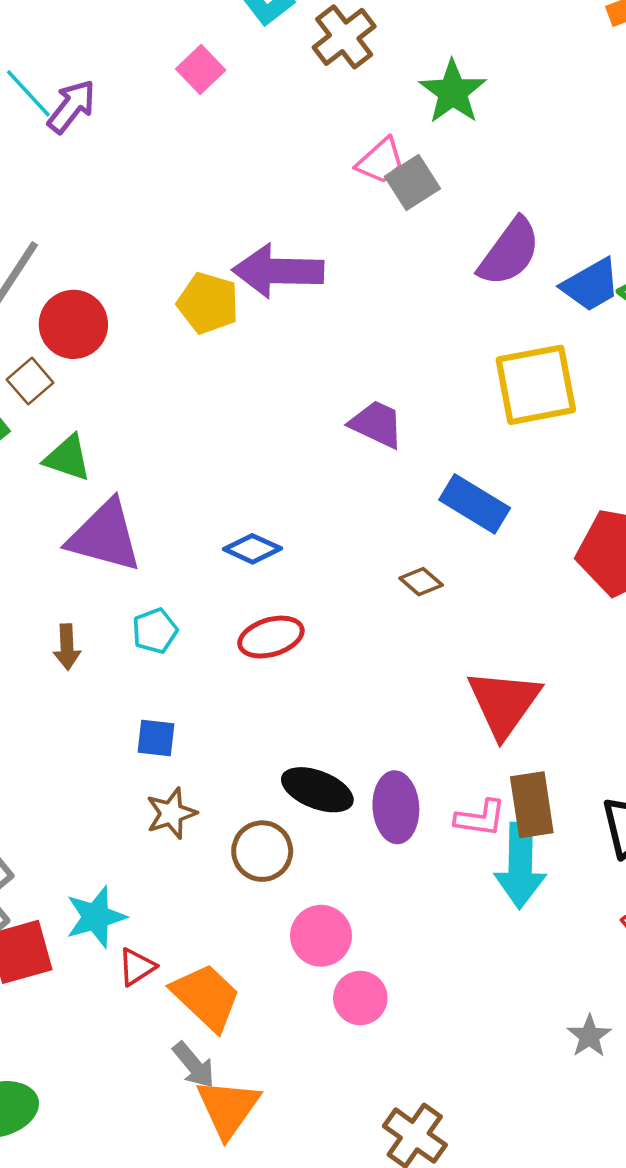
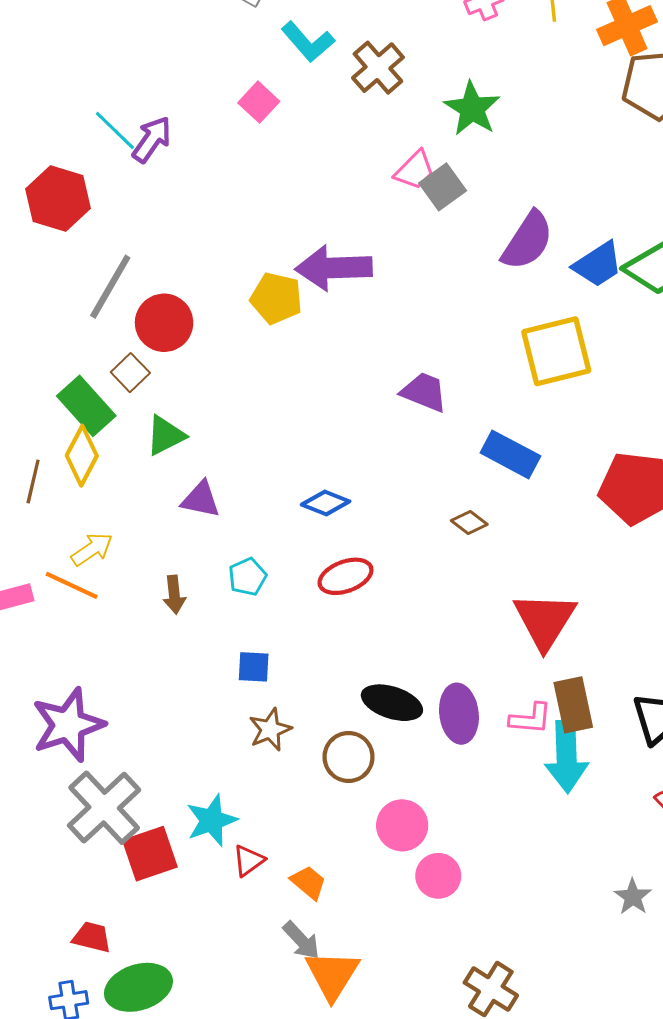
green triangle: (68, 458) -> (166, 435), turned -42
purple triangle: (105, 536) -> (201, 499), size x0.6
orange trapezoid: (206, 997) -> (308, 882), size x0.6

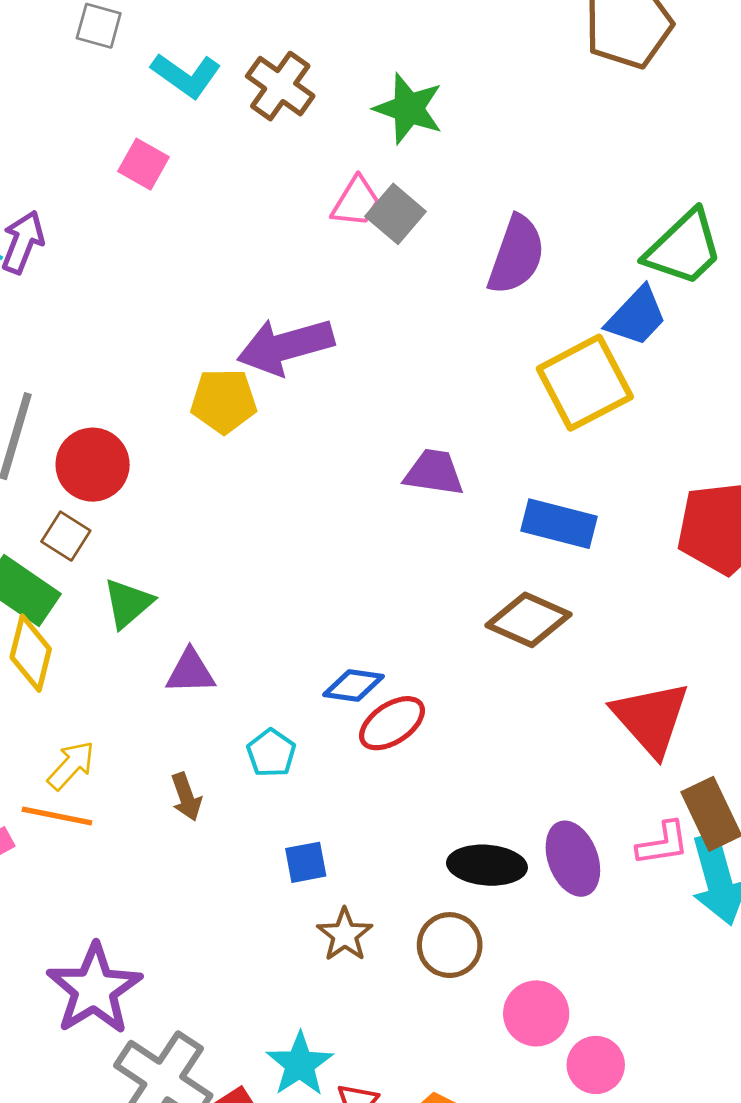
blue trapezoid: (598, 264) -> (636, 316), moved
blue diamond: (326, 503) -> (354, 686), moved
brown diamond: (469, 522) -> (528, 620), size x1.8

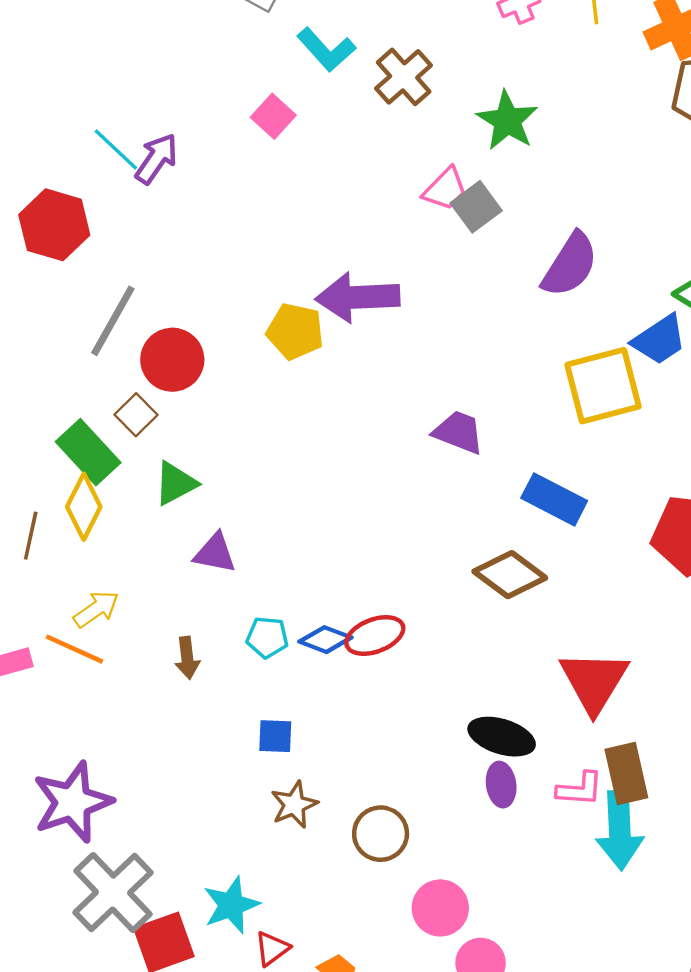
blue diamond: (354, 686) -> (325, 640), moved
cyan pentagon: (271, 753) -> (267, 637), turned 30
purple ellipse: (573, 859) -> (501, 785), size x0.7
black ellipse: (487, 865) -> (502, 737), moved

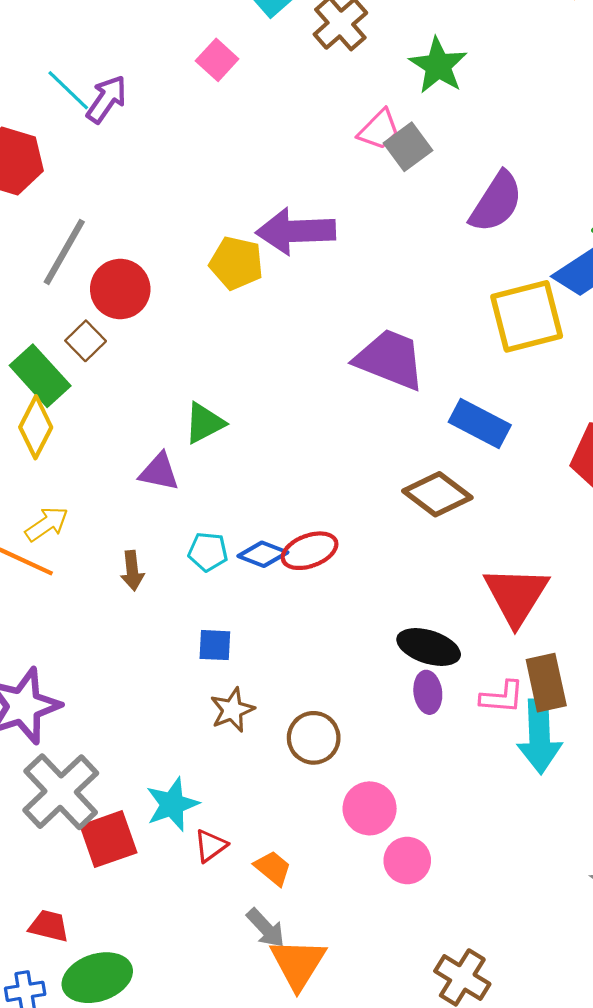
purple trapezoid: (459, 432) -> (390, 359), size x1.5
green triangle: (175, 483) -> (204, 423), moved

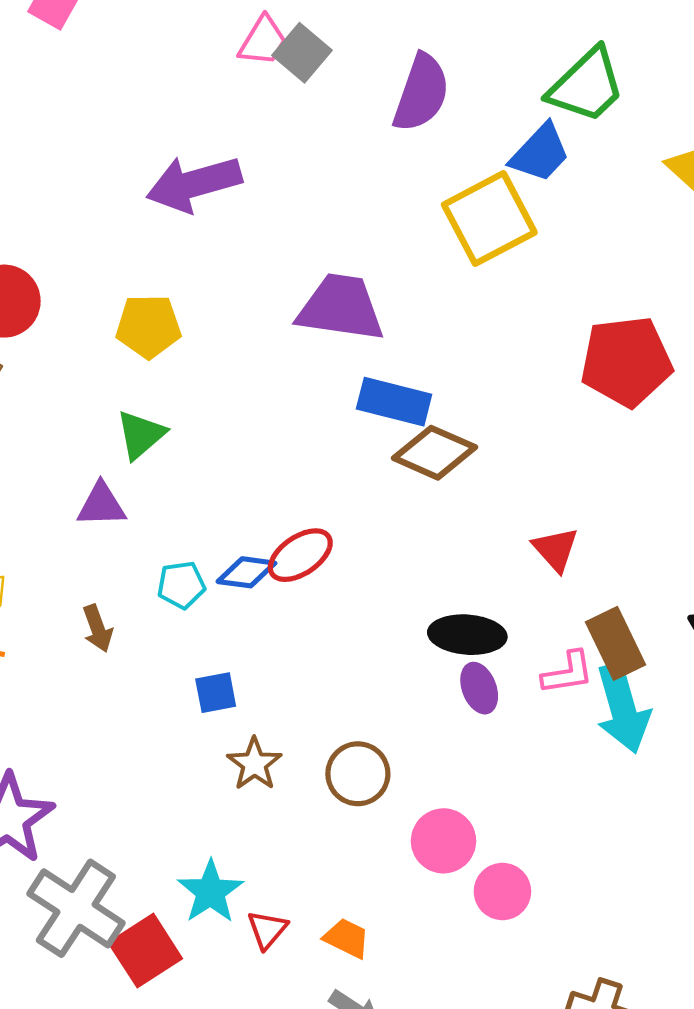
yellow pentagon: (236, 263) -> (148, 326), moved
blue rectangle: (480, 424) -> (394, 402), moved
red triangle: (516, 595) -> (556, 549), size x0.6

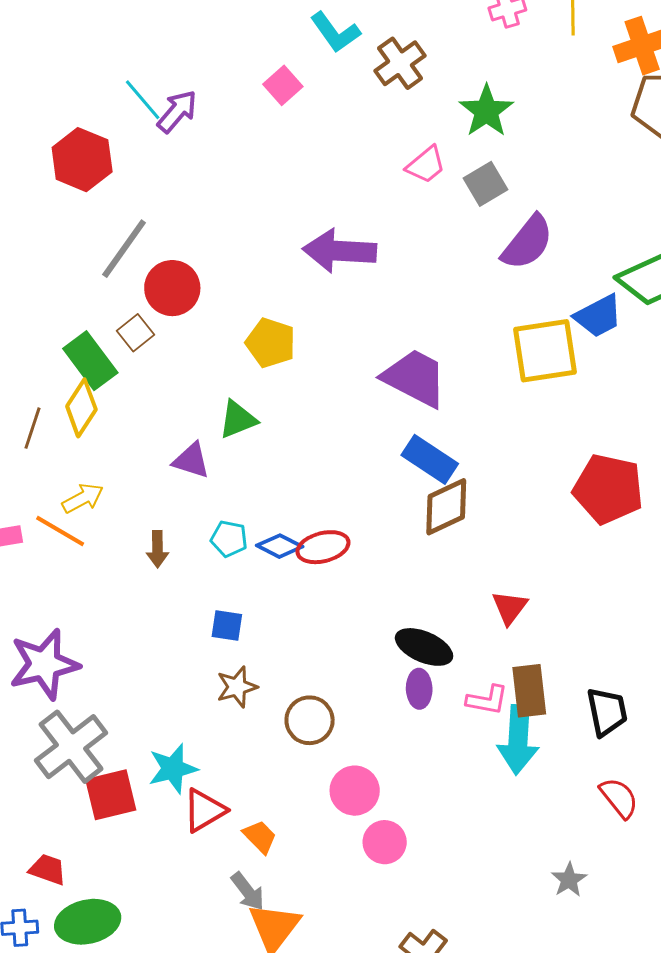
gray square: (302, 53) -> (485, 184), moved
brown diamond: (435, 453) -> (446, 507), turned -68
red triangle: (267, 929) -> (204, 810), size x1.4

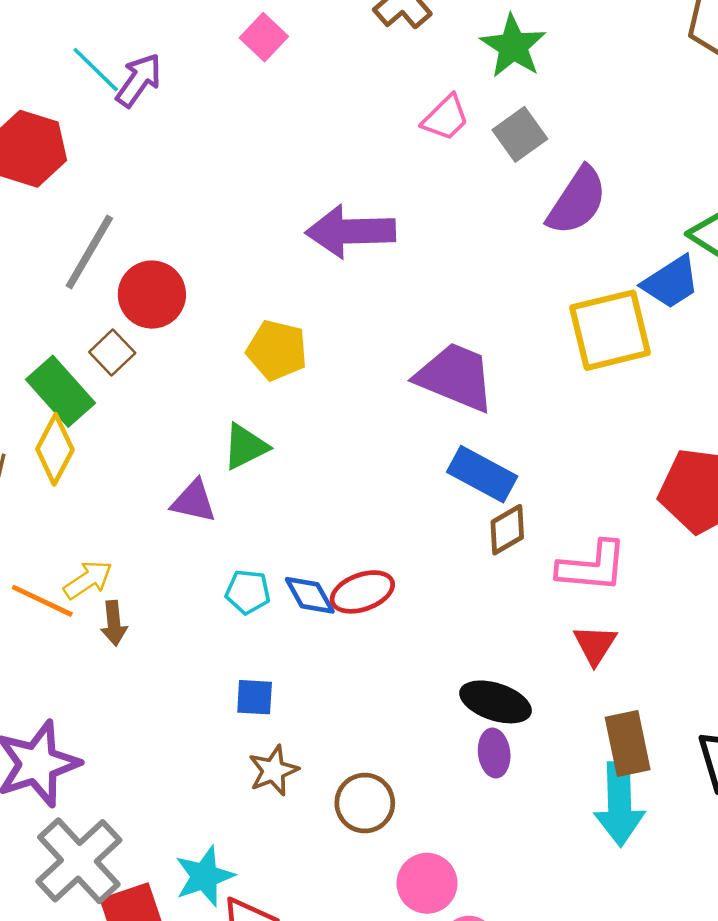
yellow arrow: (83, 498) -> (88, 580), moved
brown diamond: (446, 507) -> (507, 530), size x0.7
blue diamond: (280, 546) -> (310, 595), turned 39
brown arrow: (157, 549) -> (114, 623), moved
pink L-shape: (487, 700) -> (592, 567), moved, size x1.4

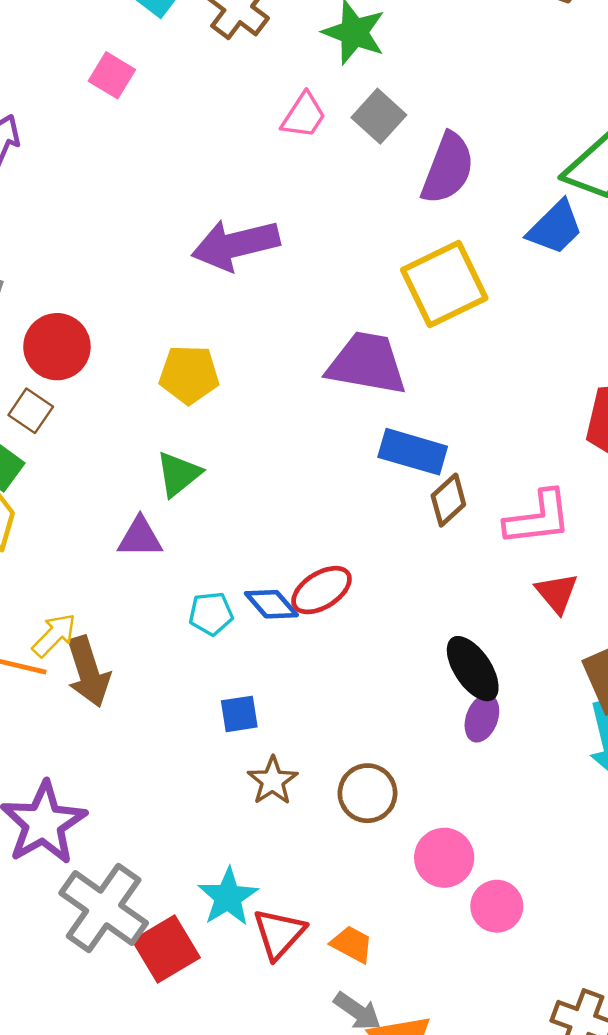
yellow square: (610, 330) -> (444, 284), moved
brown arrow: (114, 623) -> (88, 672), size x1.6
black ellipse: (496, 702) -> (473, 669), turned 50
purple ellipse: (494, 753) -> (482, 718), turned 39

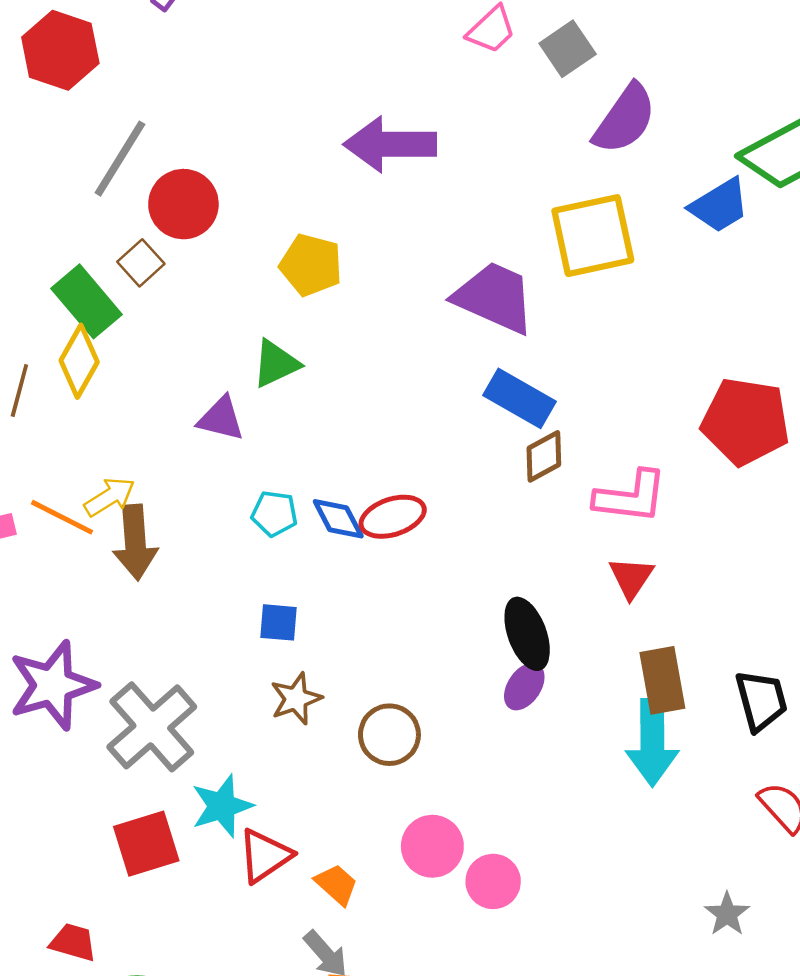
pink circle: (444, 858) -> (432, 846), moved
gray cross: (104, 908) -> (152, 727), moved

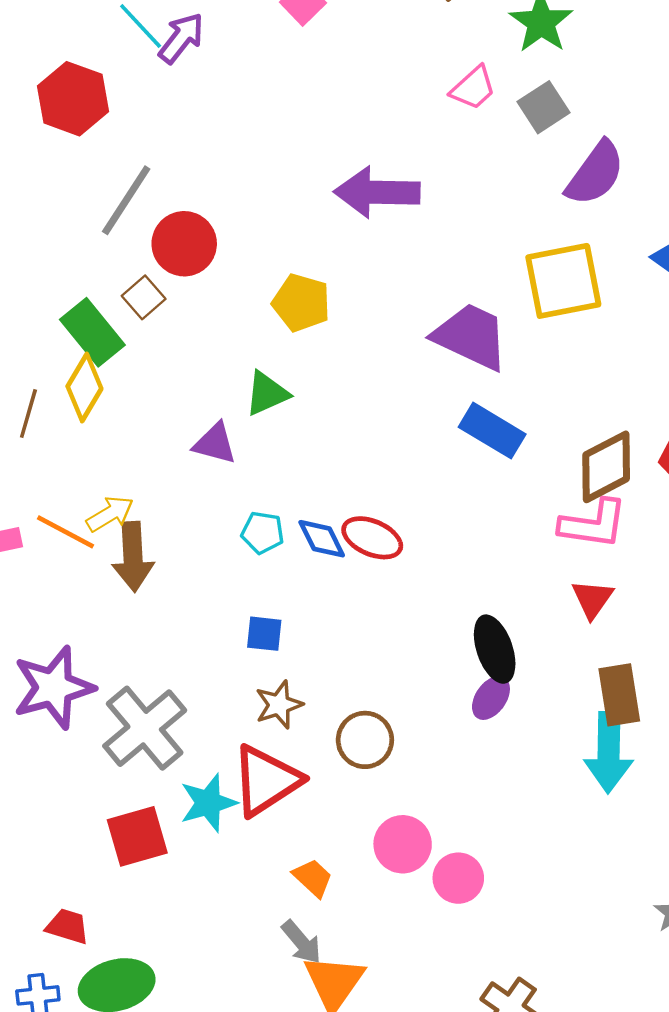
brown diamond: (544, 456) -> (606, 467), moved, size x1.5
red ellipse: (393, 517) -> (372, 538), turned 40
red triangle: (265, 856) -> (266, 781), moved, size x1.4

